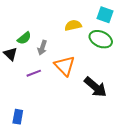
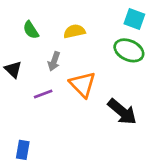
yellow semicircle: (73, 25) -> (74, 31), moved
green semicircle: (24, 38) -> (31, 30), moved, turned 96

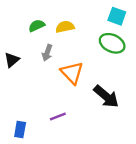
green semicircle: (31, 30) -> (37, 26), moved, turned 98
black triangle: (13, 69) -> (12, 60), turned 35
purple line: (43, 94) -> (58, 116), moved

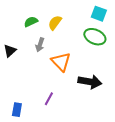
yellow semicircle: (65, 27) -> (55, 23), turned -42
black arrow: (106, 96) -> (90, 82), turned -30
purple line: (58, 116) -> (49, 99), turned -40

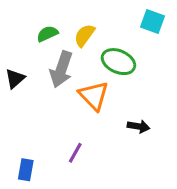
green ellipse: (95, 37) -> (118, 62), moved
gray arrow: (40, 45) -> (61, 69), size x1.6
black arrow: (90, 82) -> (139, 126), size x0.6

